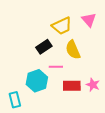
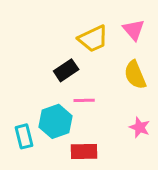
yellow semicircle: (73, 50) -> (135, 75), moved
red rectangle: (72, 86) -> (84, 151), moved
cyan rectangle: (15, 100) -> (24, 136), moved

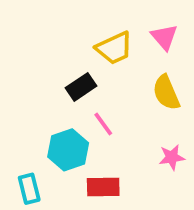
pink line: (84, 100) -> (103, 124), turned 55
pink star: (140, 127) -> (172, 157), turned -30
cyan rectangle: (24, 136) -> (29, 189), moved

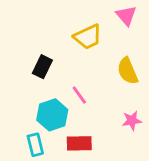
pink triangle: (164, 37) -> (126, 16), moved
black rectangle: (81, 87) -> (42, 67), moved, turned -30
cyan rectangle: (29, 189) -> (35, 145), moved

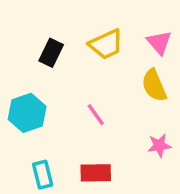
pink triangle: (126, 16) -> (159, 43), moved
black rectangle: (42, 67) -> (51, 53), moved
cyan hexagon: (52, 115) -> (27, 113), moved

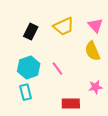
cyan hexagon: (27, 113) -> (29, 68), moved
red rectangle: (96, 173) -> (71, 103), moved
cyan rectangle: (43, 175) -> (26, 92), moved

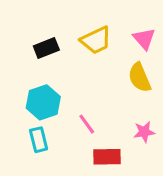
black rectangle: (31, 32) -> (46, 48), turned 42
pink line: (57, 69) -> (87, 124), moved

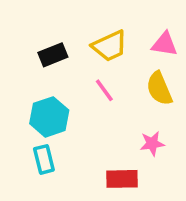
pink triangle: (144, 39) -> (165, 44), turned -40
pink line: (87, 124) -> (104, 90), moved
pink star: (144, 132) -> (152, 144), moved

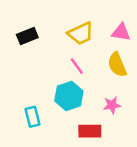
black rectangle: (53, 55) -> (27, 36), moved
cyan hexagon: (49, 117) -> (69, 96), moved

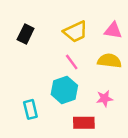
black rectangle: (27, 36) -> (26, 34), turned -42
yellow semicircle: (117, 65) -> (109, 61), turned 120

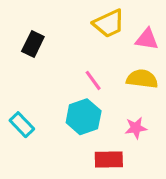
yellow trapezoid: (75, 32) -> (109, 23), moved
cyan rectangle: (30, 109) -> (22, 125), moved, turned -30

